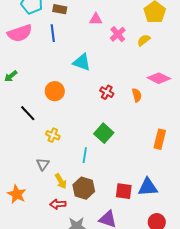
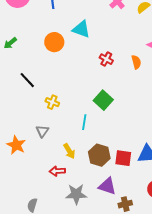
orange circle: (55, 91) -> (54, 42), moved
yellow arrow: (61, 181) -> (69, 151), moved
brown hexagon: (84, 188) -> (99, 155), moved
orange star: (17, 194) -> (16, 145), moved

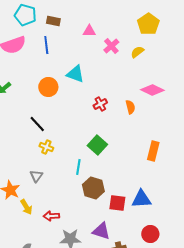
red cross: (106, 59) -> (100, 104), turned 32
black line: (27, 80) -> (37, 124), moved
yellow arrow: (69, 151) -> (26, 207), moved
brown hexagon: (99, 155) -> (93, 188), moved

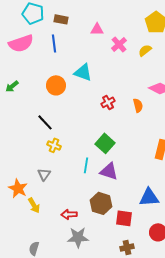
brown hexagon: (93, 188) -> (101, 203), moved
red square: (117, 203) -> (124, 218), moved
red arrow: (51, 216) -> (69, 214), moved
purple triangle: (101, 231) -> (109, 171), moved

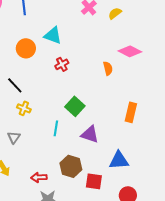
red cross: (108, 102) -> (62, 64), moved
purple triangle: (109, 171) -> (90, 134), moved

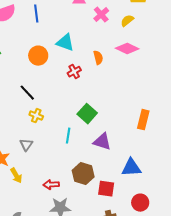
pink diamond: (130, 51) -> (127, 49), moved
orange semicircle: (108, 68) -> (98, 58), moved

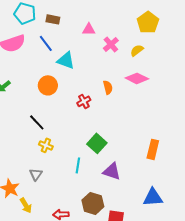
blue line: (36, 14) -> (46, 43), turned -30
cyan triangle: (65, 43) -> (66, 60), moved
blue triangle: (131, 168) -> (153, 197), moved

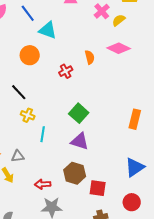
pink cross: (111, 44) -> (102, 11), moved
cyan line: (78, 165) -> (43, 134), moved
purple triangle: (112, 171) -> (80, 141), moved
gray triangle: (36, 174) -> (18, 156), moved, turned 48
blue triangle: (153, 197) -> (135, 167), turned -30

